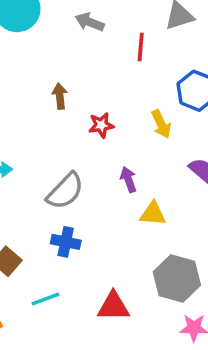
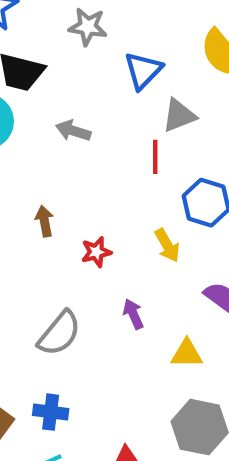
red line: (141, 47) -> (155, 157), moved
yellow triangle: (153, 214) -> (187, 354), moved
blue cross: (66, 242) -> (51, 412), moved

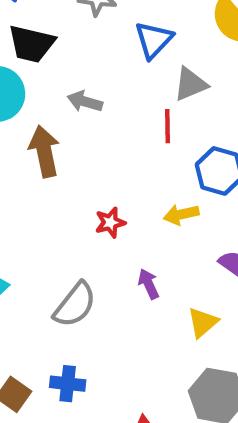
brown arrow: (44, 221) -> (44, 151), moved, size x1.6
yellow arrow: (167, 245) -> (181, 214), turned 108
yellow triangle: (187, 354) -> (203, 322), turned -40

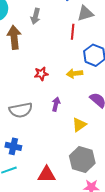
gray arrow: (85, 102) -> (35, 16), turned -98
purple arrow: (149, 284) -> (56, 104), turned 32
gray semicircle: (75, 305) -> (21, 110), turned 35

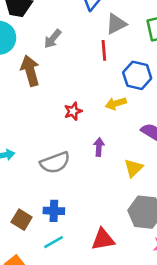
gray arrow: (35, 16) -> (53, 39), turned 35

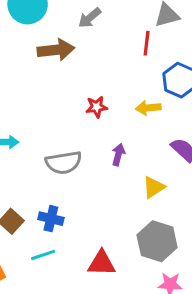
brown arrow: (30, 71) -> (56, 50), turned 88

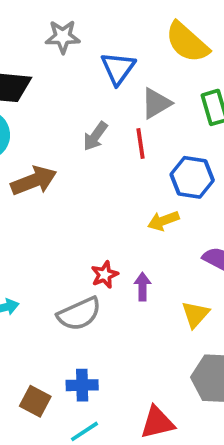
gray arrow: (90, 18) -> (95, 136), moved
red star: (97, 107) -> (105, 275), moved

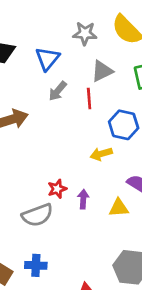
gray star: (63, 37) -> (85, 33), moved
blue triangle: (118, 68) -> (47, 59), moved
yellow triangle: (195, 314) -> (119, 208), moved, turned 40

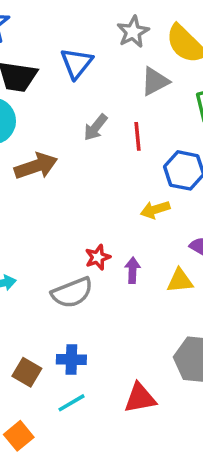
gray star: (85, 33) -> (133, 32), moved, turned -30
blue triangle: (47, 59) -> (77, 63), moved
gray triangle: (102, 71) -> (155, 81), moved

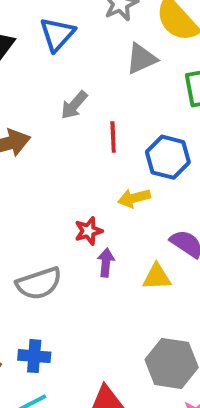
red line: (138, 136) -> (113, 137), moved
red star: (98, 257) -> (89, 231), moved

